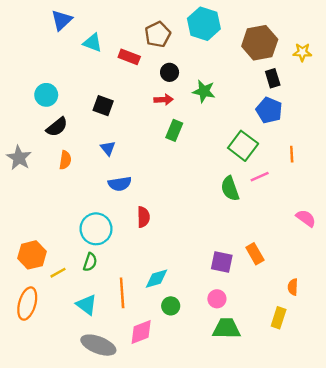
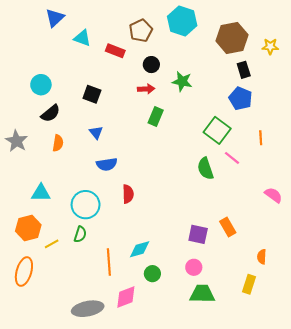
pink line: (260, 177) -> (232, 158), turned 63
cyan triangle: (87, 305) -> (41, 193), moved, turned -36
gray ellipse: (98, 345) -> (88, 309), turned -32

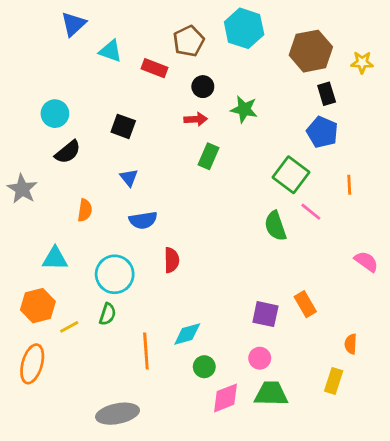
orange semicircle: (58, 143) -> (85, 210), moved
pink diamond: (126, 297) -> (226, 398), moved

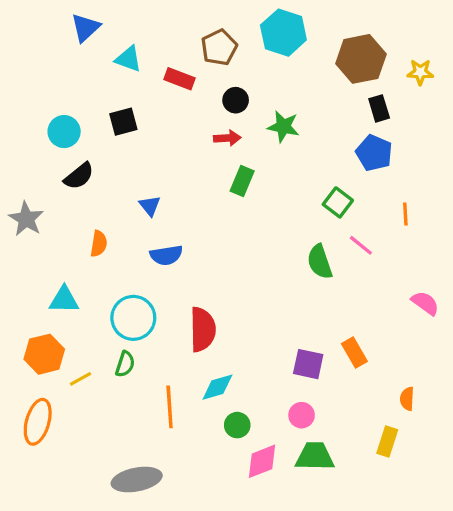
black square: (123, 126) -> (123, 122), moved, turned -35
green square: (291, 175) -> (338, 202), size x0.7
red semicircle: (172, 260) -> (203, 329), moved, size x1.5

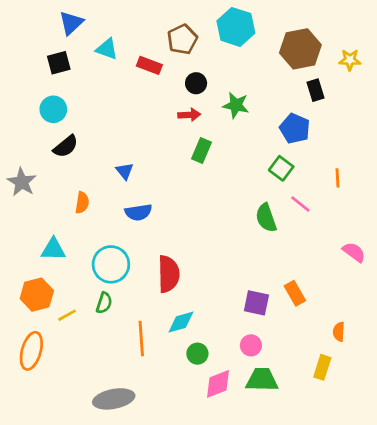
black square: (123, 122) -> (59, 63), moved
blue pentagon: (374, 153) -> (295, 129), moved

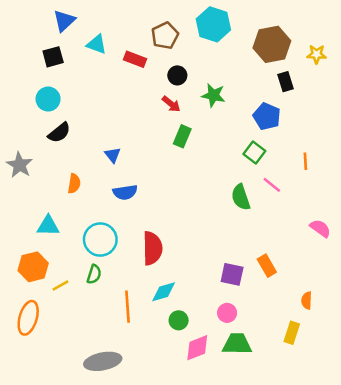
red arrow: (189, 115) -> (171, 104), turned 42

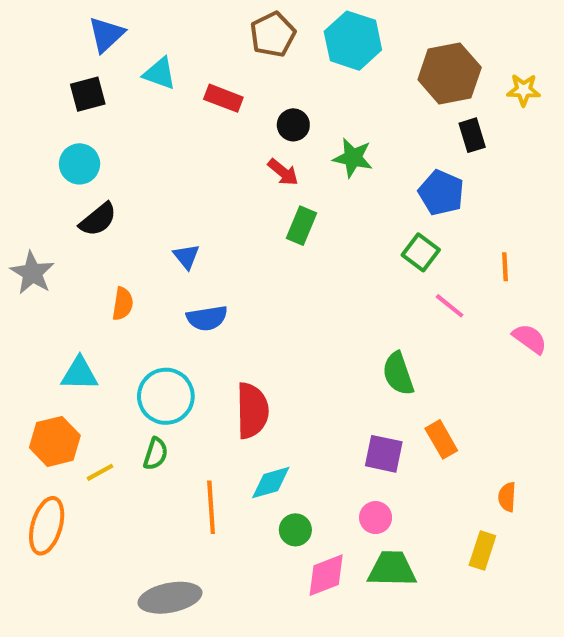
brown pentagon: (165, 36) -> (273, 34), moved
green semicircle: (241, 197) -> (398, 374), moved
pink semicircle: (320, 228) -> (530, 339), moved

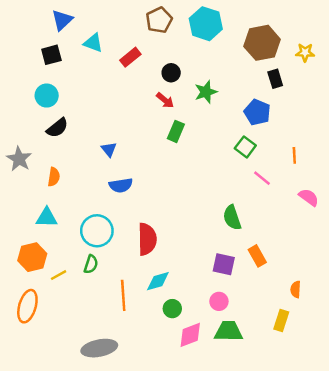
red rectangle: (223, 98) -> (130, 57), turned -60
green star: (353, 158) -> (206, 92), turned -30
orange semicircle: (123, 304) -> (54, 177), moved

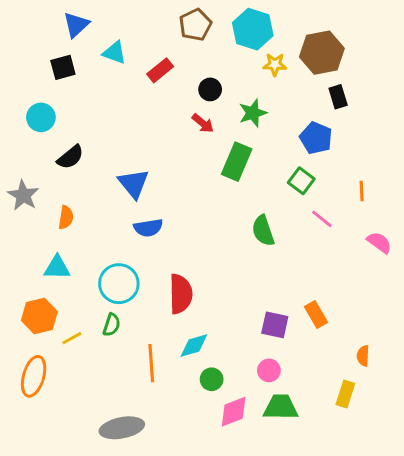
yellow star: (305, 52) -> (275, 64), moved
cyan circle: (47, 96) -> (41, 117), moved
green rectangle: (176, 131) -> (237, 162), moved, size x1.4
blue triangle: (109, 149) -> (134, 184), size x1.6
green semicircle: (232, 218) -> (263, 231), moved

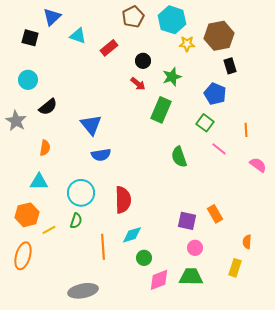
black square: (63, 67) -> (30, 38), moved, turned 30
gray star: (23, 195) -> (16, 121), moved
pink circle: (269, 370) -> (195, 248), moved

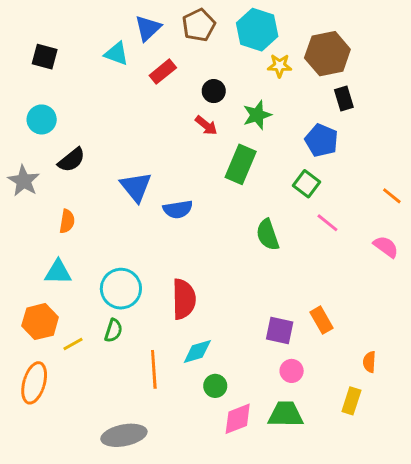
blue triangle: (52, 17) -> (148, 28), moved
orange line: (246, 130) -> (392, 196), moved, turned -48
blue semicircle: (101, 155) -> (178, 209), moved

